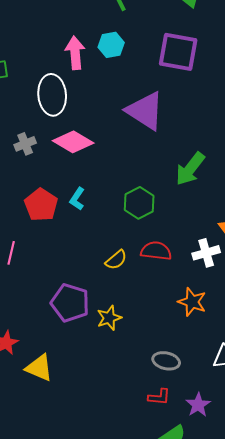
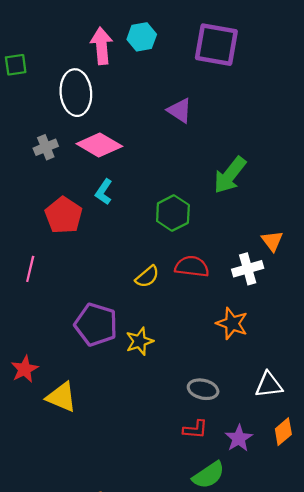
purple triangle: (145, 111) -> (180, 110), size x0.6
cyan L-shape: (77, 199) -> (104, 192), moved

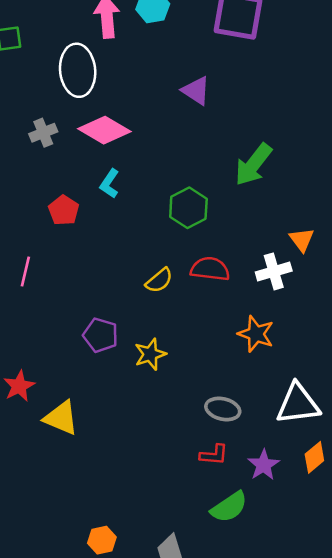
red pentagon: (64, 215) -> (64, 210), size x0.7
purple pentagon: (96, 325) -> (101, 335), size x0.7
white triangle: (269, 385) -> (298, 404), size x1.4

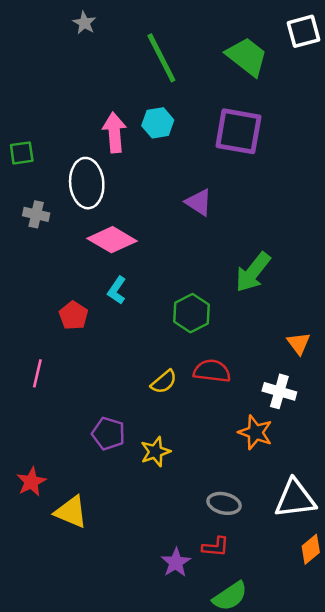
gray cross: (43, 133) -> (36, 214), moved, turned 35
white cross: (274, 271) -> (279, 391), moved, turned 32
purple star: (264, 465) -> (176, 562), moved

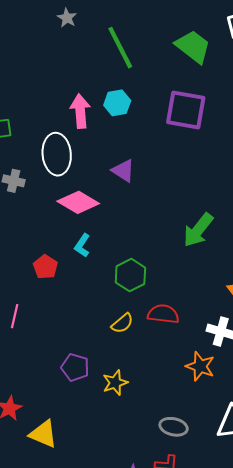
gray star: (84, 23) -> (67, 18), moved
purple triangle: (199, 202) -> (123, 171), moved
green hexagon: (192, 313) -> (130, 275), moved

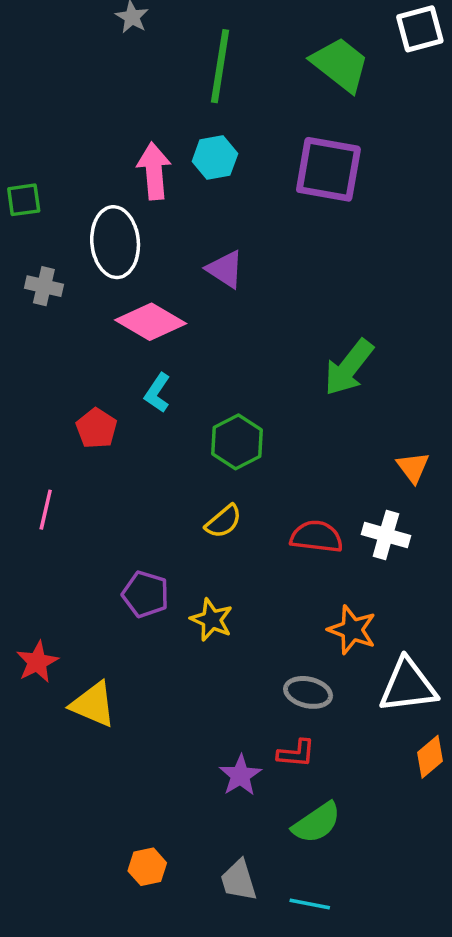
green line: (120, 48) -> (220, 66), turned 36
red semicircle: (163, 314) -> (317, 537), moved
orange star: (200, 366) -> (352, 630), moved
yellow star: (115, 383) -> (212, 620), turned -30

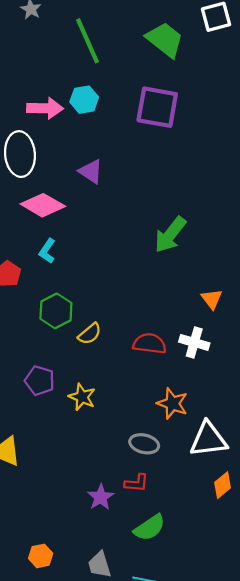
green line: (220, 66) -> (87, 41), turned -33
pink arrow: (154, 171) -> (45, 108), turned 96
green hexagon: (237, 442) -> (56, 311), moved

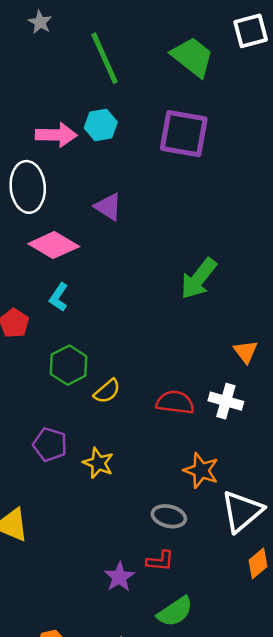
white triangle: (208, 439) -> (242, 511), turned -33

